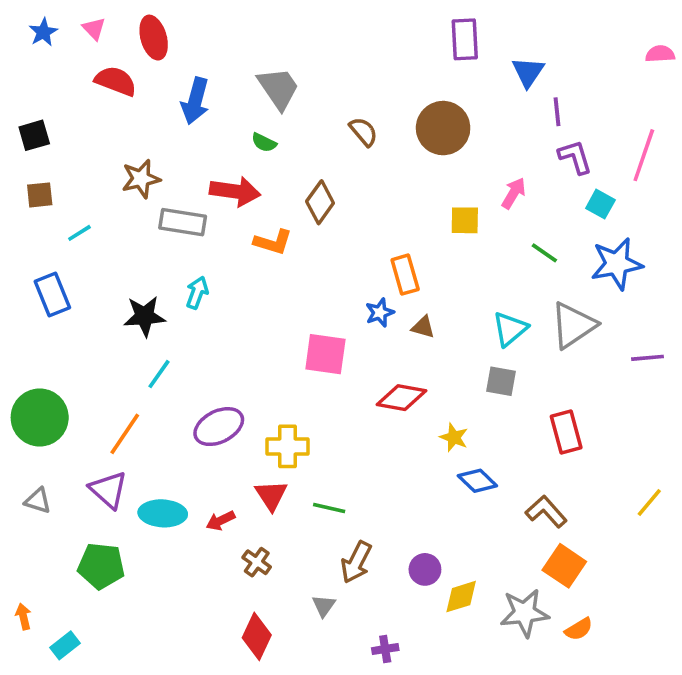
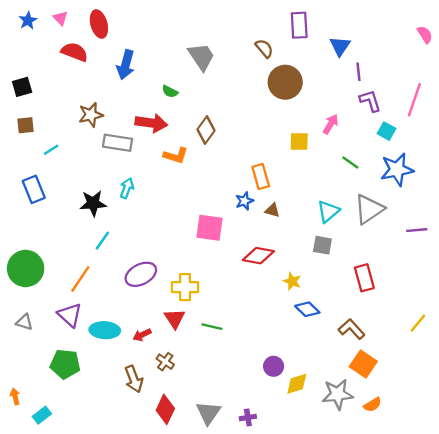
pink semicircle: (660, 54) -> (425, 34), turned 60
gray trapezoid: (278, 88) -> (201, 57), moved
brown semicircle: (363, 132) -> (264, 48), moved
brown arrow: (356, 562) -> (134, 379), moved, turned -48
gray triangle: (324, 606) -> (208, 413), moved, size x1.6

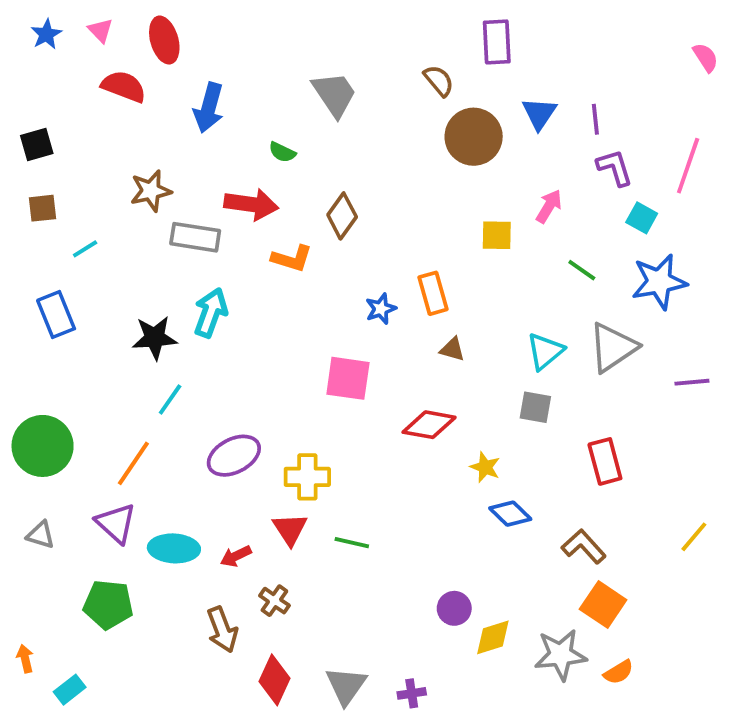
blue triangle: (340, 46) -> (539, 114), moved
cyan arrow: (127, 188) -> (211, 313), size x1.4
blue star: (244, 201) -> (381, 309), moved

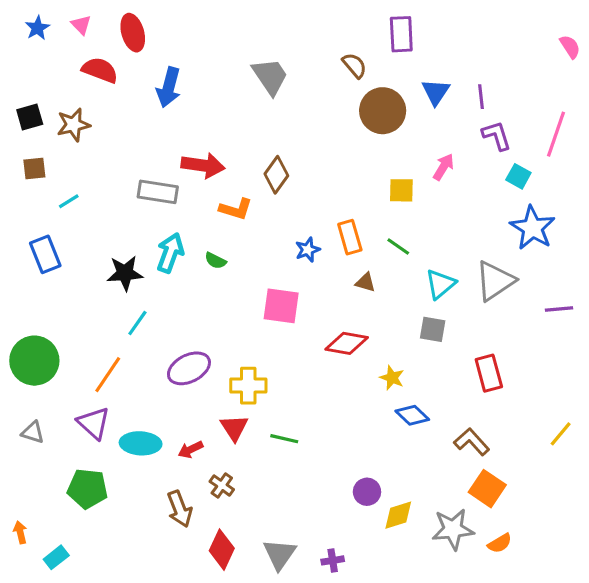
green semicircle: (282, 152) -> (216, 261), moved
brown star: (151, 191) -> (73, 125), moved
green line: (582, 270) -> (398, 247), moved
blue star: (659, 282) -> (533, 228), turned -30

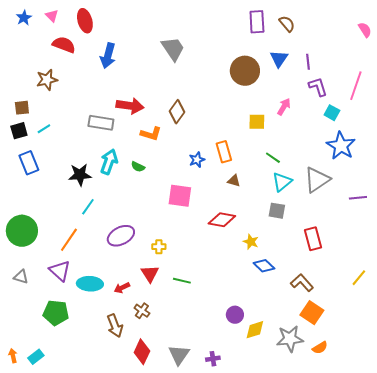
brown semicircle: (355, 65) -> (287, 24), moved
black square: (30, 117) -> (19, 131), moved
green line: (398, 247) -> (273, 158), moved
yellow cross: (248, 386) -> (159, 247), size x0.6
orange arrow: (20, 532) -> (13, 356), moved

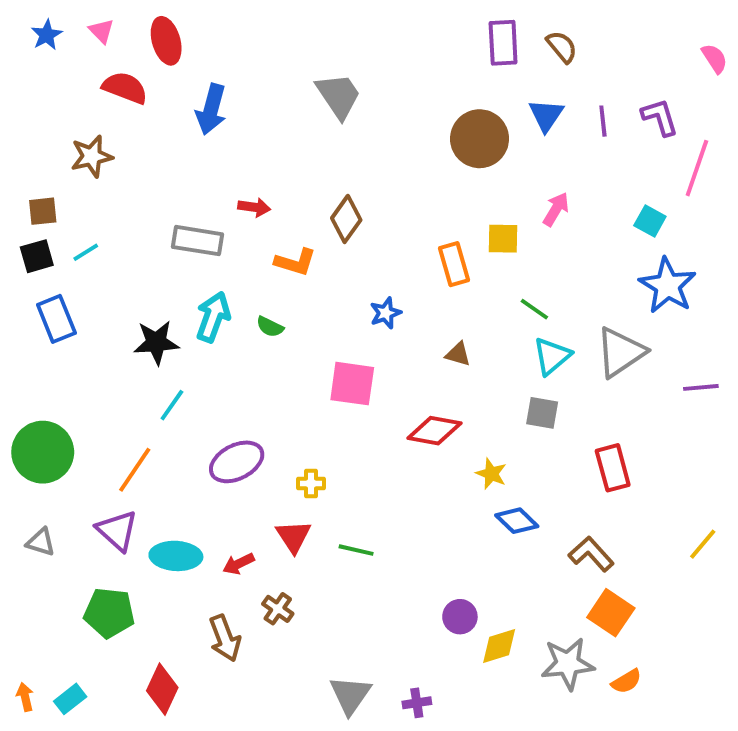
purple L-shape: (318, 87) -> (660, 117), moved
red arrow: (130, 106) -> (254, 207), size x0.6
orange rectangle: (224, 152) -> (454, 264), moved
red diamond: (142, 352) -> (162, 689), moved

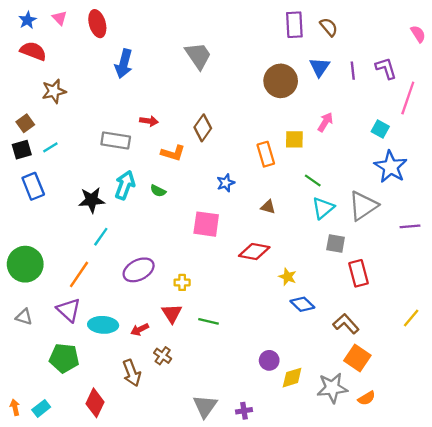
red semicircle: (125, 88) -> (33, 51), moved
brown square: (43, 211) -> (25, 123), turned -30
gray square: (542, 413) -> (336, 244), moved

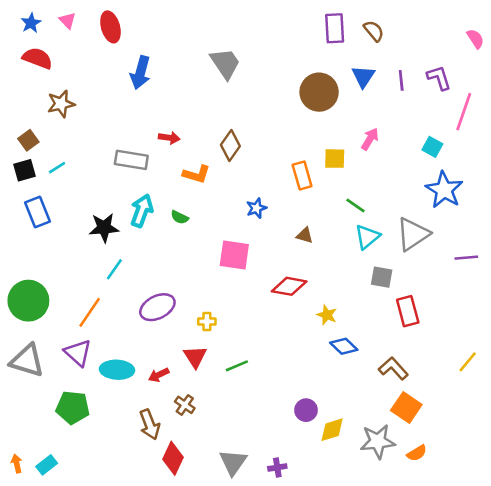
gray triangle: (24, 317) -> (27, 361), size x1.8
green line: (208, 321) -> (237, 366), turned -36
red diamond: (95, 403) -> (173, 458), moved

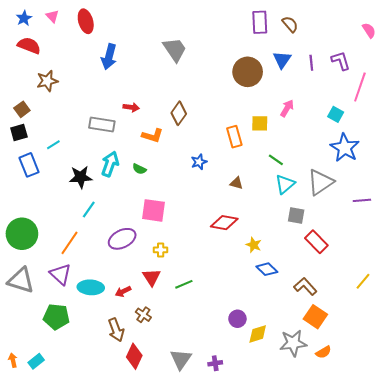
cyan line: (57, 168) -> (53, 145), moved
pink square: (234, 255) -> (153, 210), moved
red rectangle: (408, 311) -> (316, 242), turned -30

